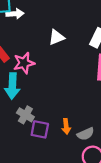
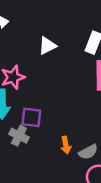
purple square: (40, 129) -> (31, 117), moved

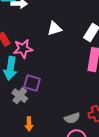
orange arrow: (66, 145) -> (29, 124), moved

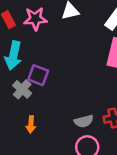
pink star: (23, 49) -> (35, 19), moved

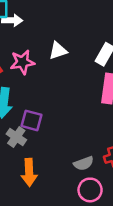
orange arrow: (31, 124) -> (29, 172), size x1.5

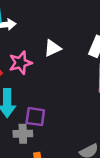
gray cross: (16, 137) -> (23, 134), turned -30

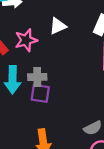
gray cross: (23, 134) -> (37, 77), moved

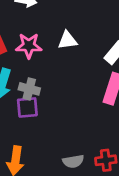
purple square: (40, 93) -> (27, 107), turned -30

